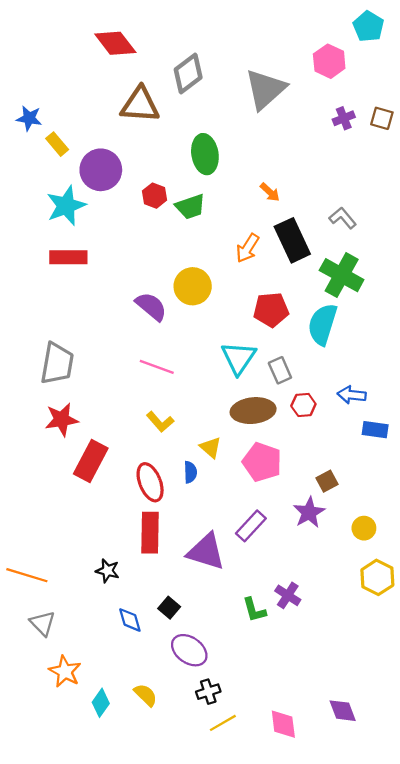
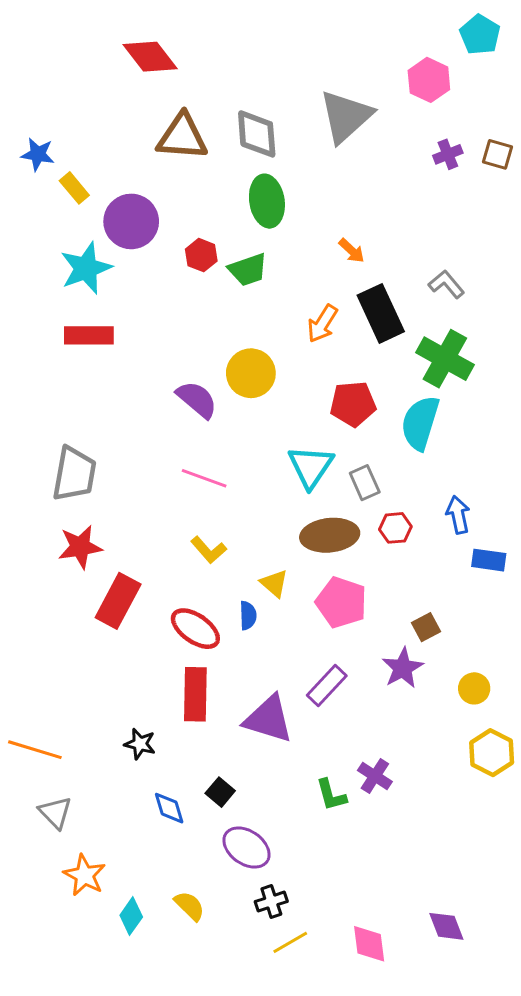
gray diamond: (188, 73) -> (257, 134), moved, turned -57
blue arrow: (352, 395) -> (458, 515), turned 72
red ellipse: (150, 482) -> (195, 629), turned -33

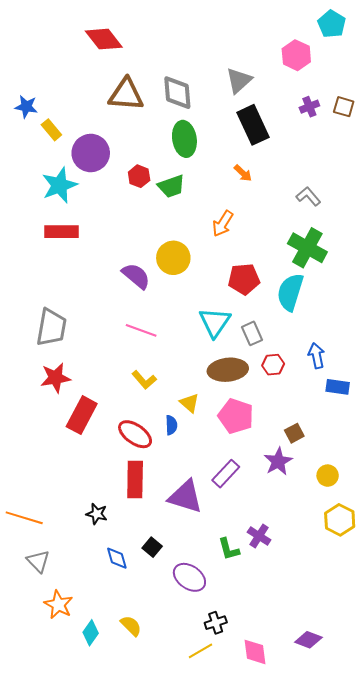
gray triangle: (346, 116) -> (239, 80), size x0.7
black rectangle: (381, 313) -> (253, 125), moved
purple ellipse: (246, 848) -> (189, 577), moved
black cross: (271, 901) -> (216, 623), moved
purple diamond: (446, 926) -> (308, 640), turned -48

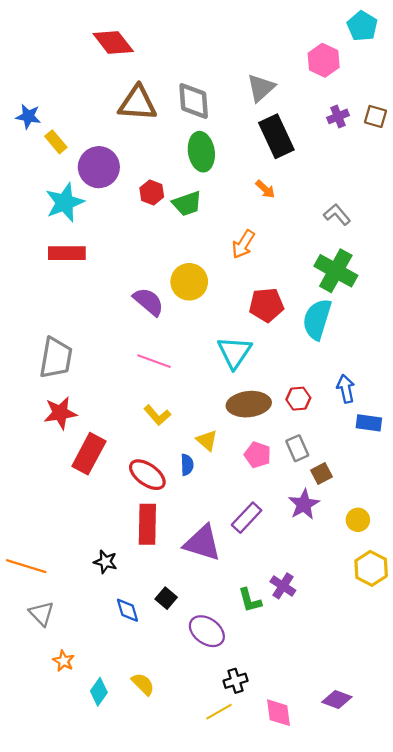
gray rectangle: (252, 333) -> (297, 448), moved
pink pentagon: (236, 416) -> (258, 455), size x0.7
orange star: (58, 605) -> (64, 661), size x0.7

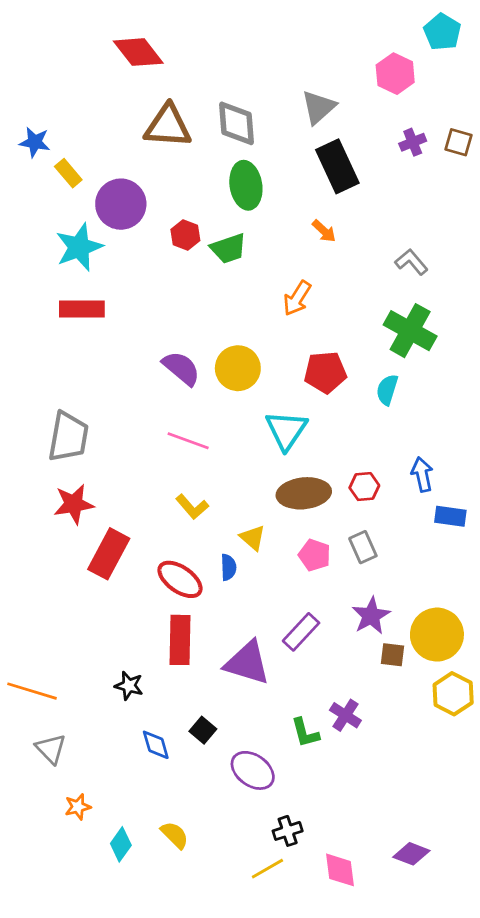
yellow circle: (189, 282) -> (238, 368), moved
cyan semicircle: (317, 319) -> (387, 390), size x0.6
brown square: (321, 474) -> (393, 655), moved, turned 35
yellow circle: (358, 520) -> (437, 635), size x1.8
orange star: (64, 661) -> (78, 807), turned 30

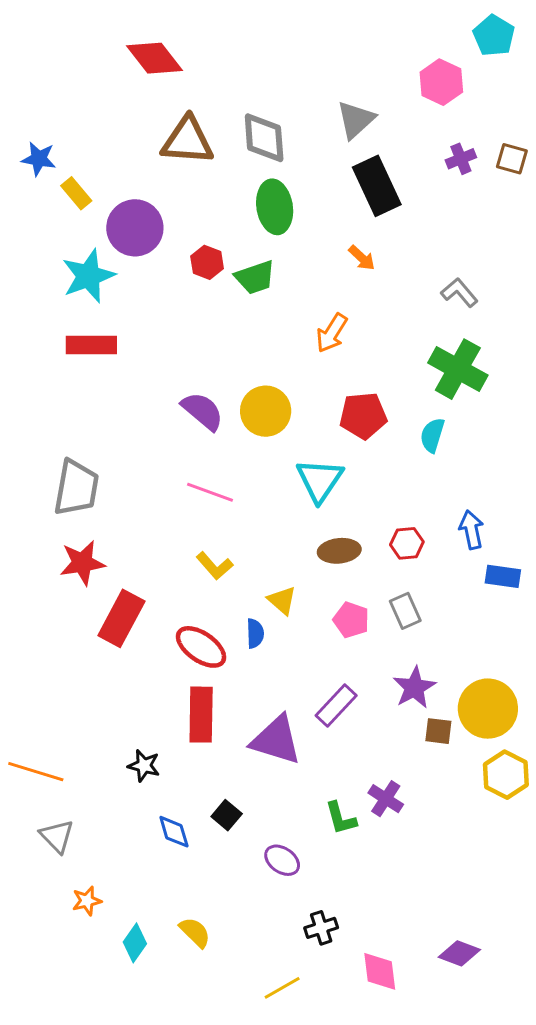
brown ellipse: (304, 493) -> (339, 551), size x0.7
purple ellipse: (253, 770) -> (282, 860), size x0.7
yellow line: (267, 869) -> (282, 988), moved

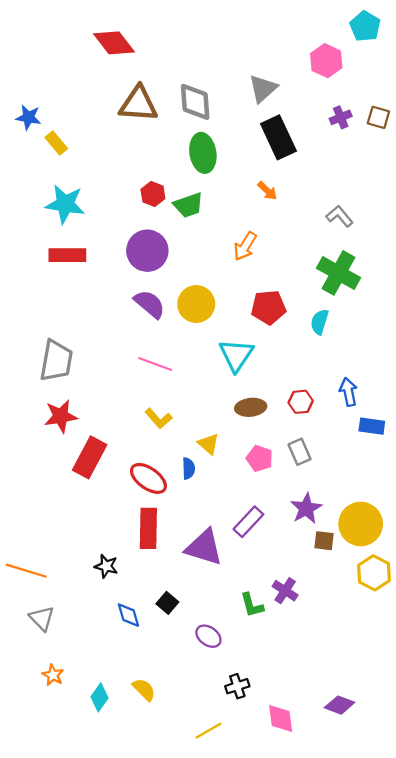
purple circle: (135, 228) -> (147, 251), moved
cyan star: (88, 276) -> (65, 204), turned 30
orange star: (87, 901) -> (53, 675), moved, turned -30

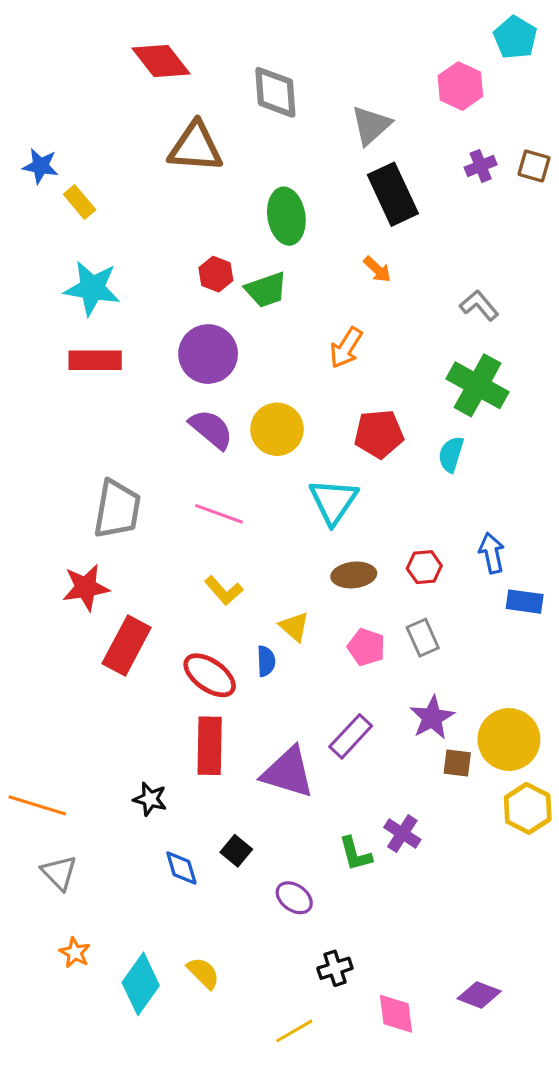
gray diamond: (195, 102) -> (275, 92), moved
gray trapezoid: (56, 361) -> (117, 509), moved
cyan diamond: (100, 697) -> (141, 984), size x1.5

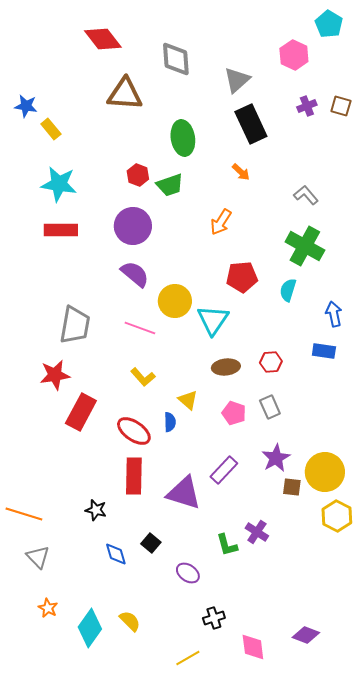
yellow circle: (277, 429) -> (175, 301), moved
blue arrow: (492, 553) -> (334, 314), moved
blue rectangle: (525, 602) -> (324, 351), moved

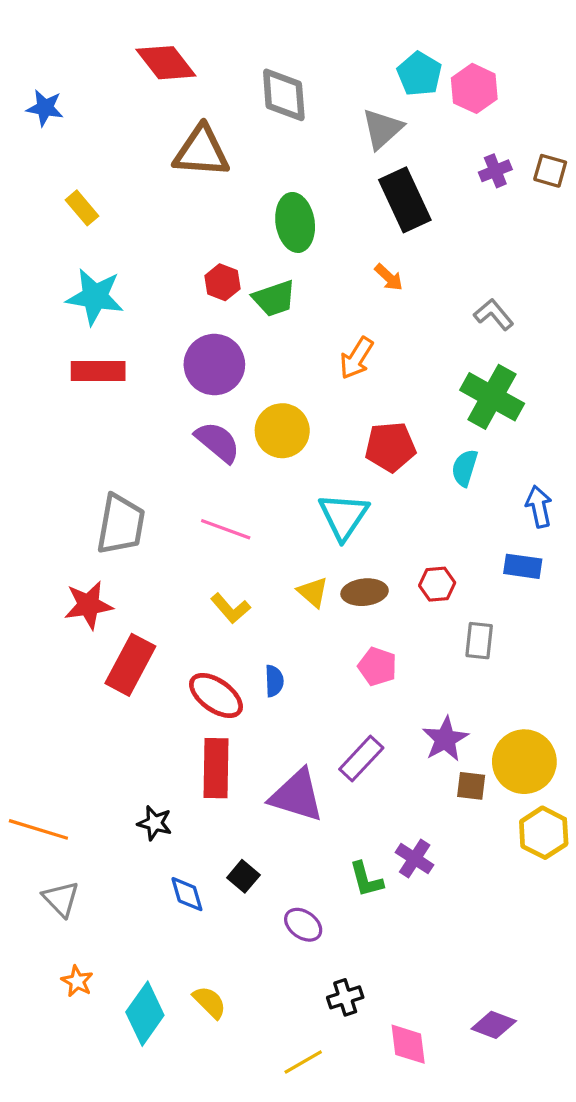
cyan pentagon: (329, 24) -> (419, 74), moved
blue star: (26, 106) -> (45, 108), moved
yellow circle: (175, 301) -> (282, 431), moved
yellow triangle: (188, 400) -> (313, 592), moved
gray rectangle: (270, 407) -> (479, 641), moved, turned 30

